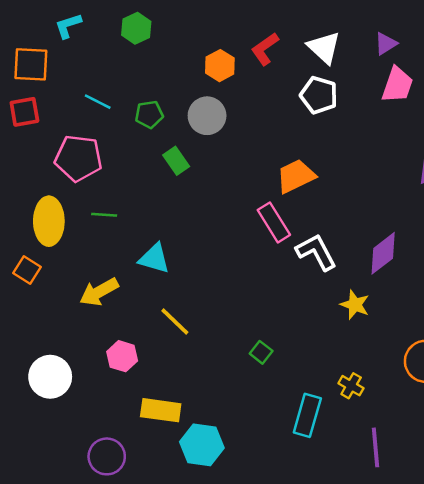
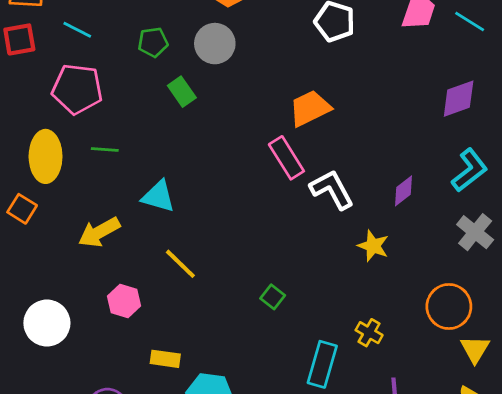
cyan line: (98, 102) -> (77, 30), moved
purple diamond: (383, 253) -> (403, 191), size x0.7
yellow rectangle: (161, 410) -> (165, 359), size x0.7

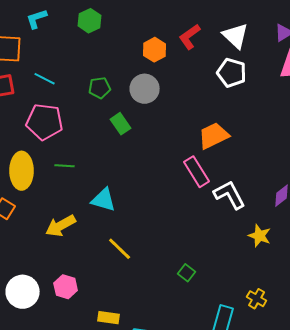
pink hexagon: (124, 301) -> (66, 287), moved

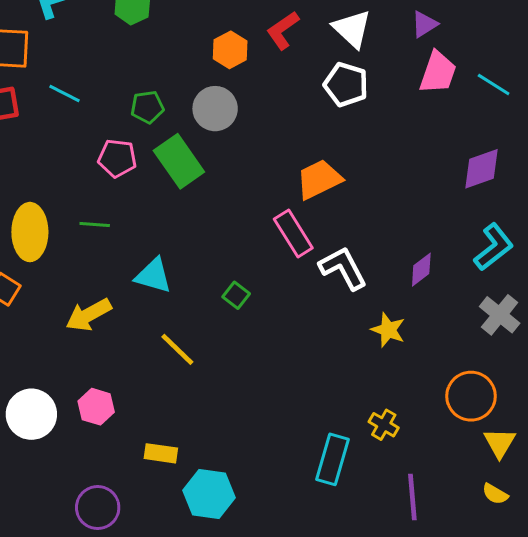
pink pentagon: (45, 122) -> (117, 158), moved, size x0.7
green rectangle: (121, 124) -> (179, 161), size x1.6
green square: (187, 273) -> (236, 295), moved

